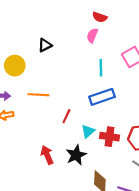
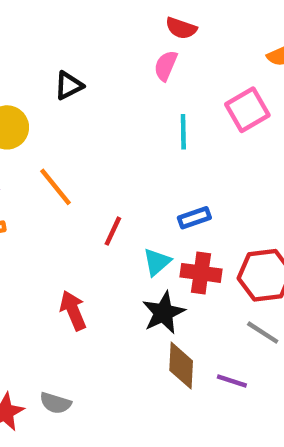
orange line: (38, 95) -> (55, 187), turned 48
blue rectangle: (102, 97) -> (194, 218), moved, size x0.6
black star: (76, 155) -> (164, 313), moved

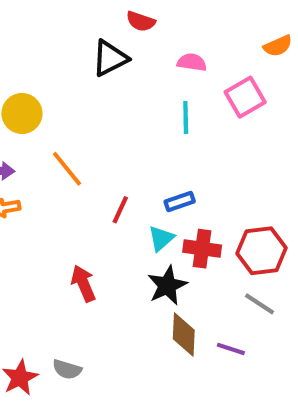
red semicircle: (181, 28) -> (141, 21), moved
pink semicircle: (166, 66) -> (192, 62), moved, turned 76
black triangle: (69, 86) -> (110, 58), moved, size x1.4
blue rectangle: (194, 218) -> (180, 202), moved

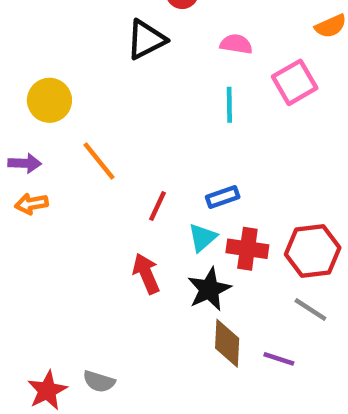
red arrow: (83, 283) -> (146, 273), moved

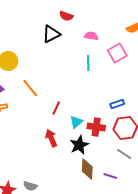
blue rectangle: (223, 197) -> (117, 104), moved

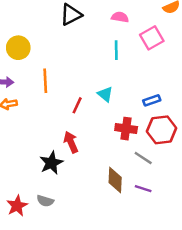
orange line: (30, 88) -> (45, 81), turned 36
cyan triangle: (76, 122) -> (105, 94), moved, turned -40
black star: (79, 145) -> (51, 163), moved
gray line: (124, 154) -> (143, 158), moved

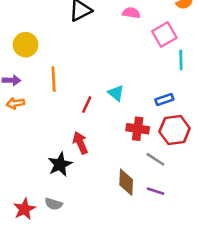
cyan line: (116, 50) -> (181, 60), moved

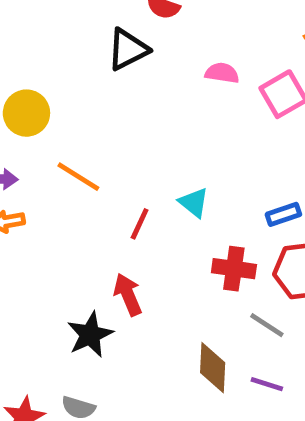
pink semicircle: (131, 13) -> (222, 73), moved
orange line: (54, 79) -> (78, 177), turned -55

